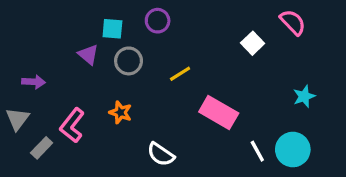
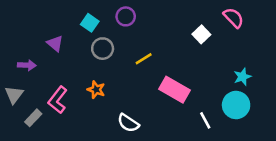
cyan square: (112, 29) -> (90, 23), turned 30
purple triangle: (88, 54) -> (55, 43), moved
cyan circle: (293, 150) -> (236, 105), moved

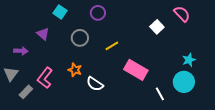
cyan square: (90, 23) -> (60, 12), moved
white semicircle: (128, 123) -> (95, 84), moved

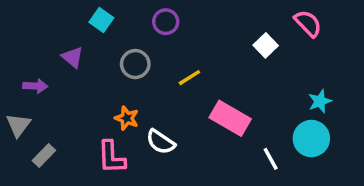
pink L-shape: (45, 78) -> (112, 157), moved, turned -40

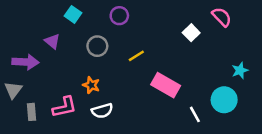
purple arrow: (35, 86) -> (25, 62), size x1.5
cyan star: (320, 101) -> (240, 71), moved
white semicircle: (161, 142) -> (102, 111), moved, turned -50
gray rectangle: (44, 155) -> (32, 112), turned -49
pink L-shape: (112, 157) -> (64, 107), moved, turned -100

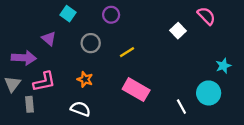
pink rectangle: (166, 85) -> (136, 90), moved
pink L-shape: (64, 107) -> (44, 82), moved
white semicircle: (102, 111) -> (80, 109), moved, turned -144

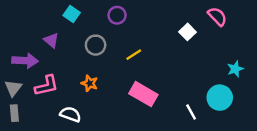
gray rectangle: (29, 104) -> (14, 113), moved
white semicircle: (80, 109) -> (70, 114), moved

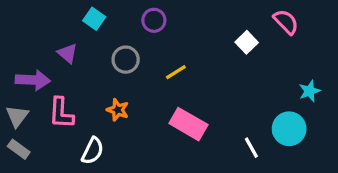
pink L-shape: (47, 86) -> (61, 113), turned 105
gray rectangle: (14, 113) -> (19, 149), turned -49
white semicircle: (70, 114) -> (93, 151), turned 96

